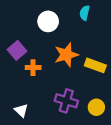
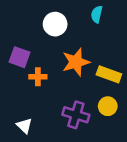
purple square: (17, 50) -> (20, 57), turned -30
yellow circle: (96, 107) -> (108, 106), moved

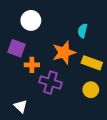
cyan semicircle: (97, 14) -> (83, 31), moved
white circle: (55, 24) -> (31, 20), moved
purple cross: (76, 115) -> (51, 82), moved

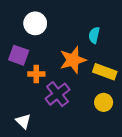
purple cross: (51, 82) -> (58, 94), turned 35

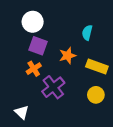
purple square: (19, 55) -> (38, 46), moved
orange star: (73, 60) -> (68, 56), size x0.7
orange cross: (36, 74) -> (34, 69), turned -32

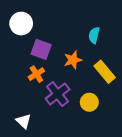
white circle: (33, 22) -> (21, 24), moved
yellow rectangle: (97, 66) -> (105, 72), turned 30
yellow circle: (96, 95) -> (89, 102), moved

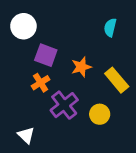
cyan semicircle: (94, 35) -> (110, 28), moved

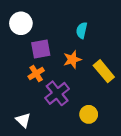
cyan semicircle: (110, 28) -> (82, 30), moved
purple square: (46, 55) -> (41, 49), turned -30
yellow circle: (100, 114) -> (89, 114), moved

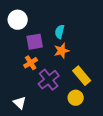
cyan semicircle: (82, 30) -> (60, 32), moved
yellow rectangle: (104, 71) -> (82, 76), moved

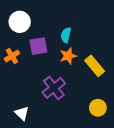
orange cross: (31, 63) -> (12, 56), moved
yellow rectangle: (82, 76) -> (95, 66), moved
yellow circle: (76, 98) -> (98, 108), moved

